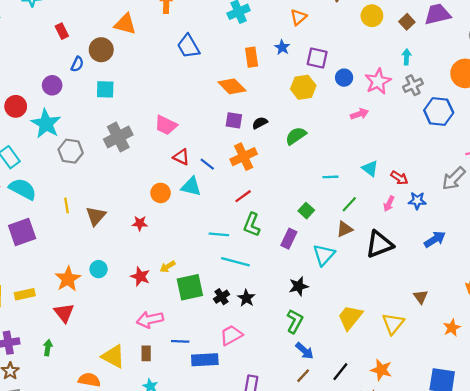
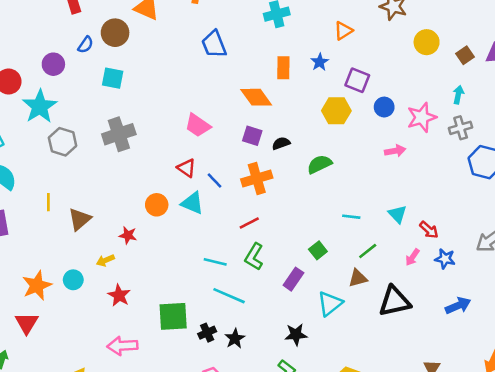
pink trapezoid: (166, 125) -> (198, 125), moved
yellow arrow: (168, 267) -> (105, 260), moved

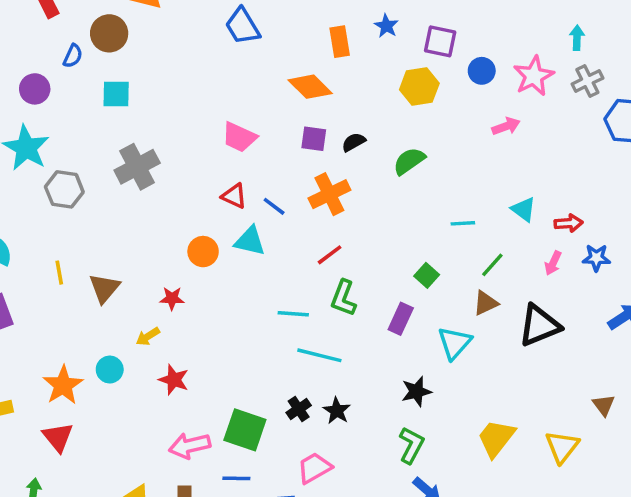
red arrow: (429, 230) -> (569, 223), turned -36
green square: (173, 316) -> (245, 430), moved, turned 32

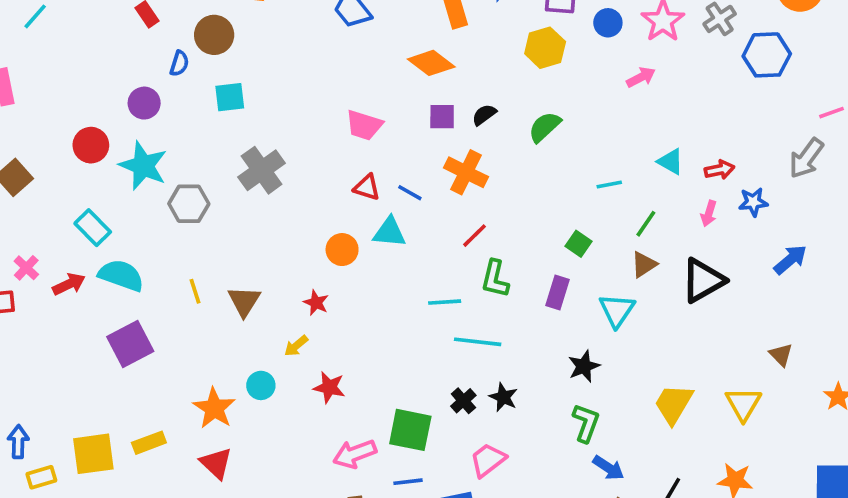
orange cross: (329, 194) -> (466, 172), turned -30
red star: (172, 298) -> (316, 303), turned 30

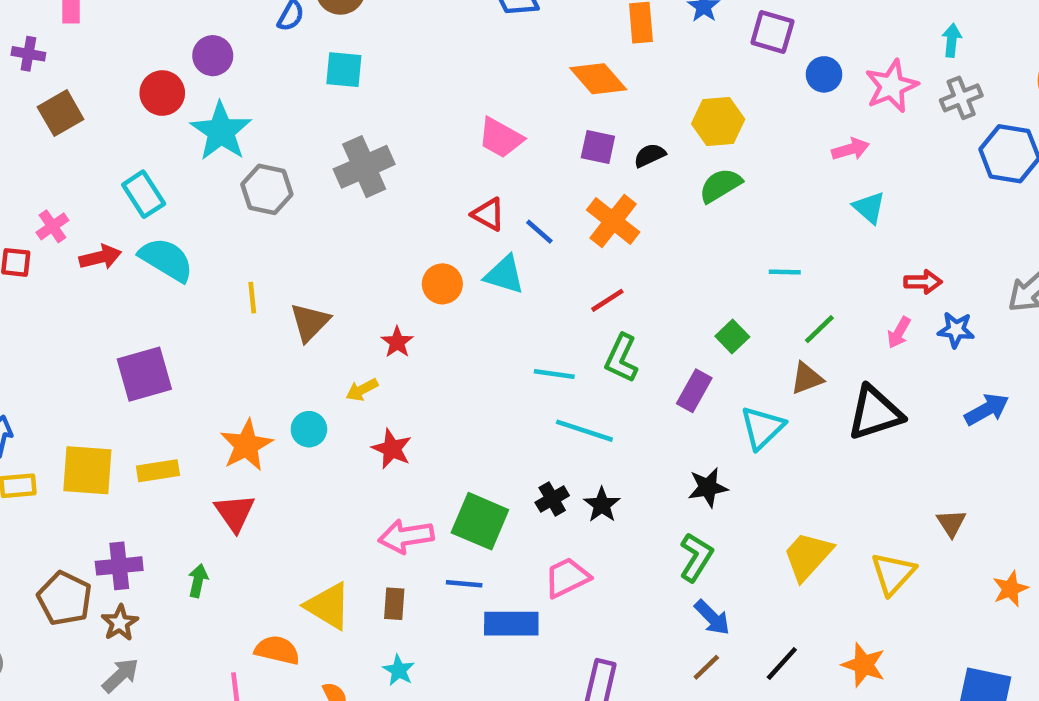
yellow hexagon: (545, 48) -> (718, 121), moved
purple circle: (144, 103) -> (213, 56), moved
cyan triangle: (671, 162) -> (869, 207), moved
purple square: (130, 344) -> (144, 374), moved

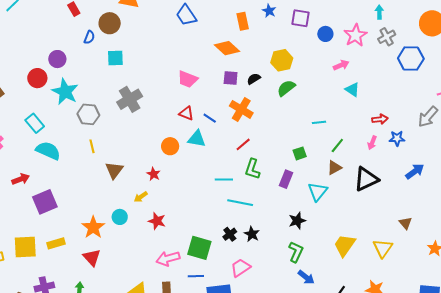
red arrow: (100, 257) -> (21, 179), moved
yellow line: (252, 298) -> (92, 146), moved
green square: (732, 337) -> (300, 153), turned 32

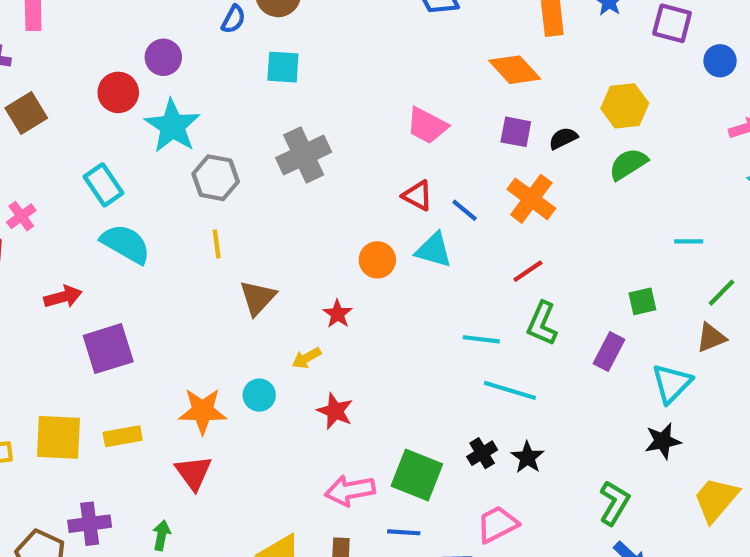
black star: (297, 221) -> (663, 441), moved
orange star: (93, 227) -> (203, 411), turned 30

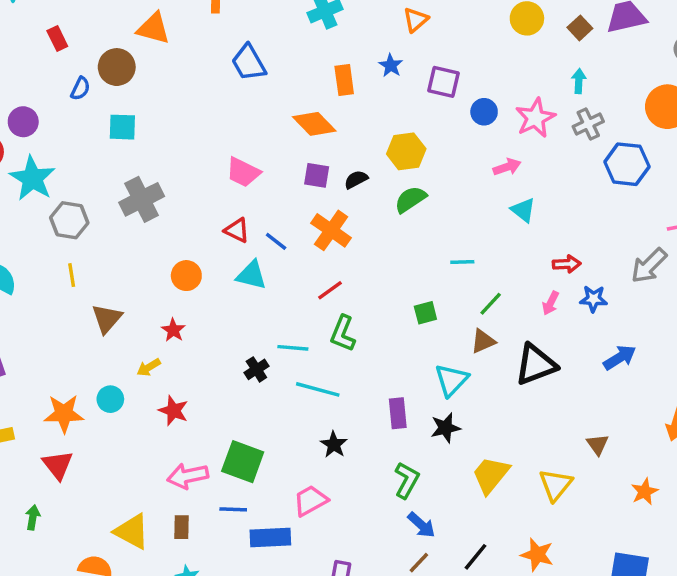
orange circle: (377, 260) -> (186, 276), moved
purple rectangle: (609, 352) -> (398, 413), moved, turned -32
black cross: (482, 453) -> (256, 369), moved

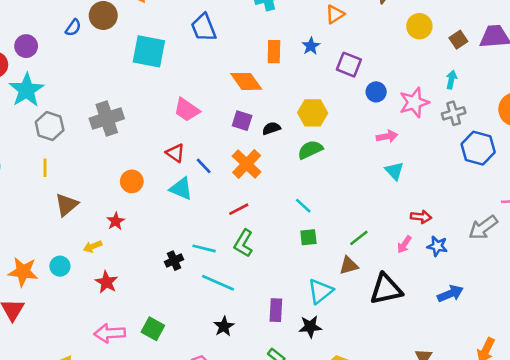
cyan square: (122, 127) -> (149, 51), moved, size x1.5
cyan line: (462, 262) -> (303, 206), moved, turned 36
green square: (243, 462) -> (153, 329), size x0.7

